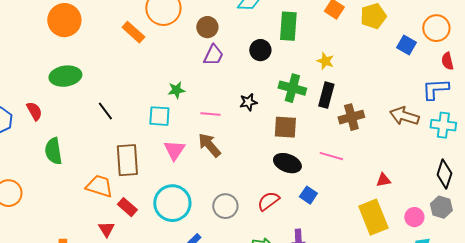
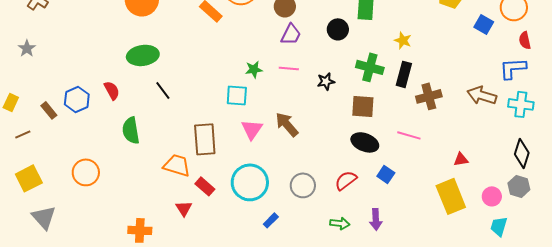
black line: (105, 111) -> (163, 90), moved
pink line: (210, 114) -> (289, 68), moved

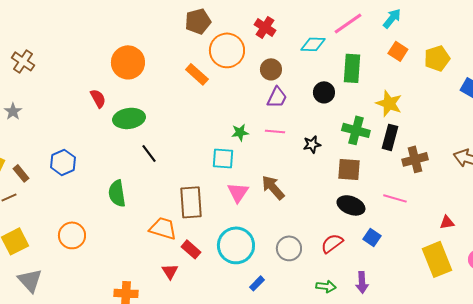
yellow star: (403, 40) -> (389, 103), size x1.5
red semicircle: (112, 90) -> (98, 98), moved
brown rectangle: (49, 110) -> (21, 173), moved

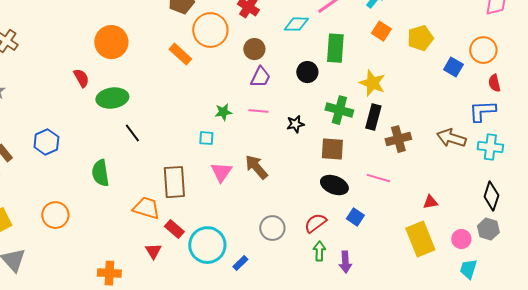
cyan square: (223, 158) -> (206, 138), size x0.7
cyan circle: (236, 245) -> (207, 245), moved
green arrow: (326, 286) -> (319, 251), moved, turned -96

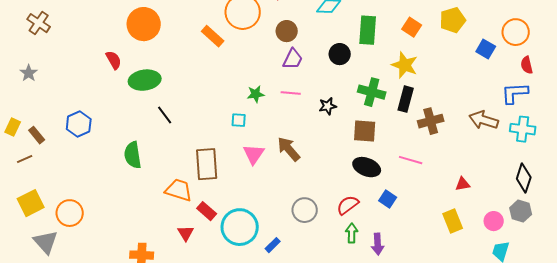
orange square: (381, 31) -> (412, 27), moved
orange circle: (55, 215) -> (70, 213), moved
yellow rectangle: (420, 239) -> (453, 221), size x0.7

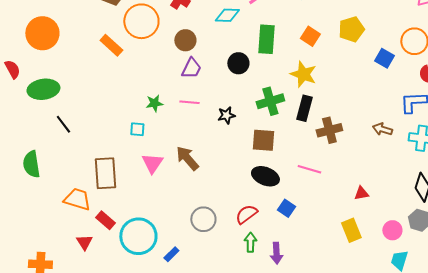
green cross: (372, 92) -> (270, 101), turned -32
brown arrow: (484, 120) -> (382, 129), size x0.7

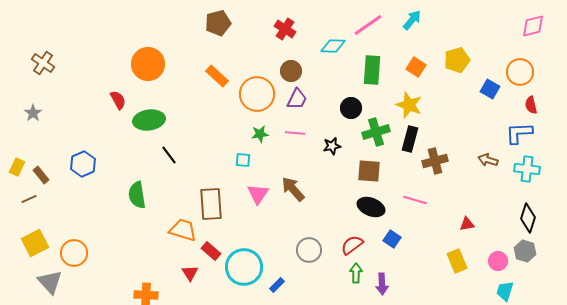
orange circle: (141, 21) -> (257, 94), moved
black circle: (238, 63) -> (351, 108), moved

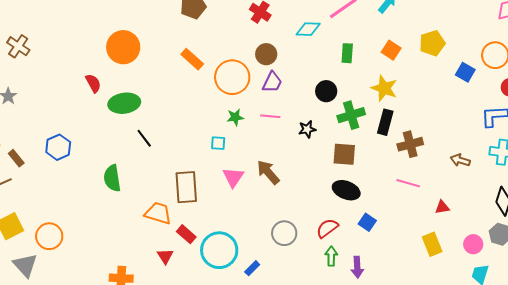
green rectangle: (372, 70) -> (347, 53), size x0.7
brown arrow: (488, 160) -> (460, 160), moved
pink line: (415, 200) -> (408, 183), moved

